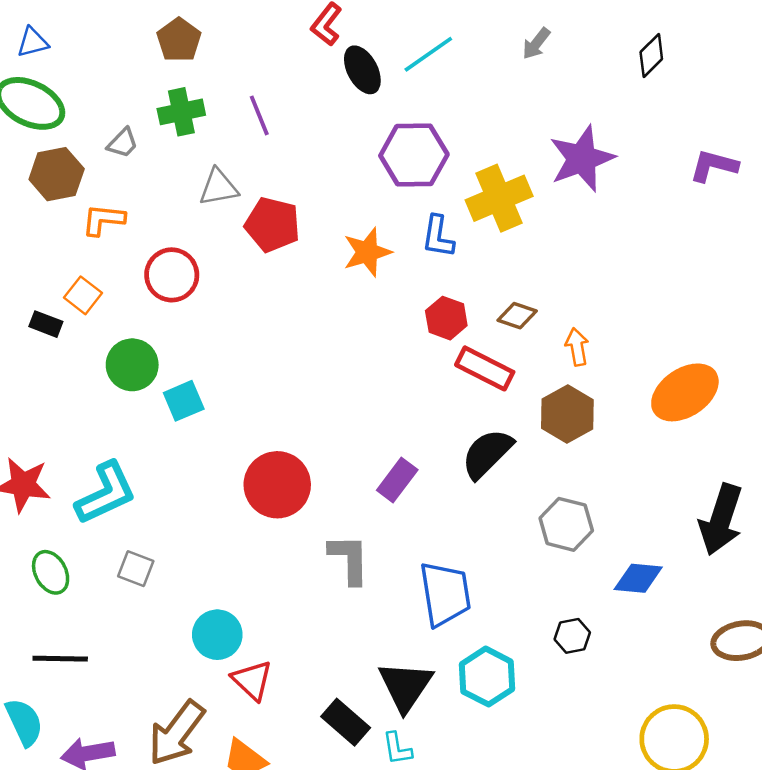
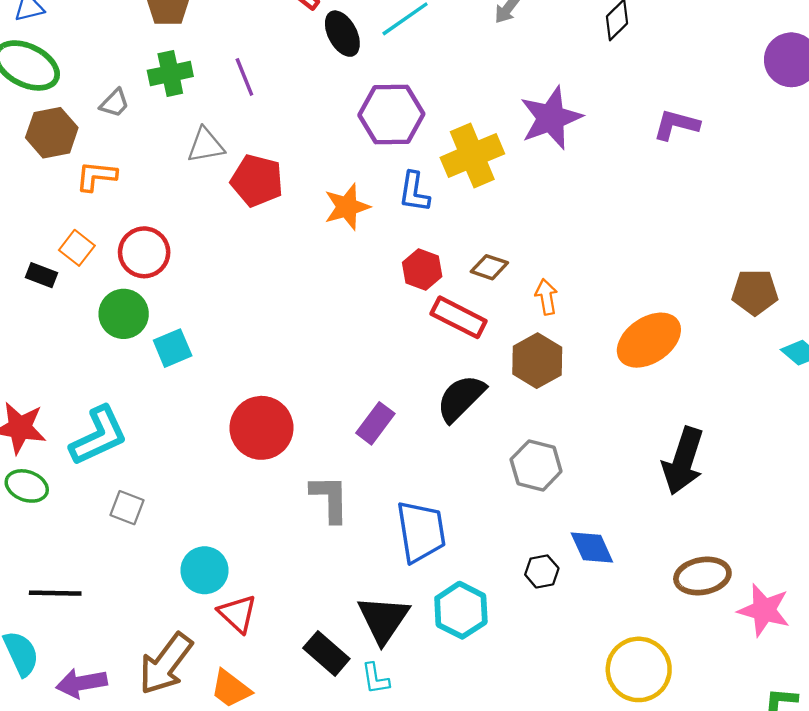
red circle: (172, 275) -> (144, 252), moved
green ellipse: (51, 572) -> (27, 486), moved, turned -42
blue diamond: (638, 578) -> (592, 547), moved, turned 60

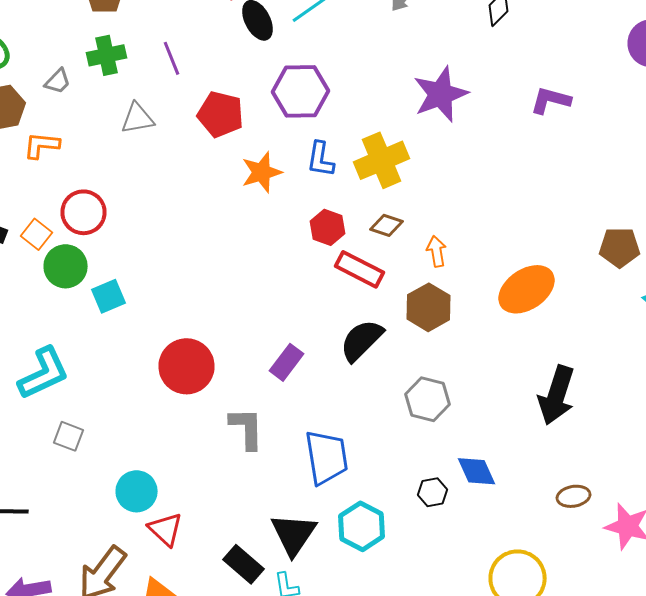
yellow cross: (472, 156) -> (382, 160), moved
red pentagon: (257, 181) -> (220, 114), moved
orange square: (77, 248) -> (36, 234), moved
brown ellipse: (702, 576) -> (574, 496), size x0.7

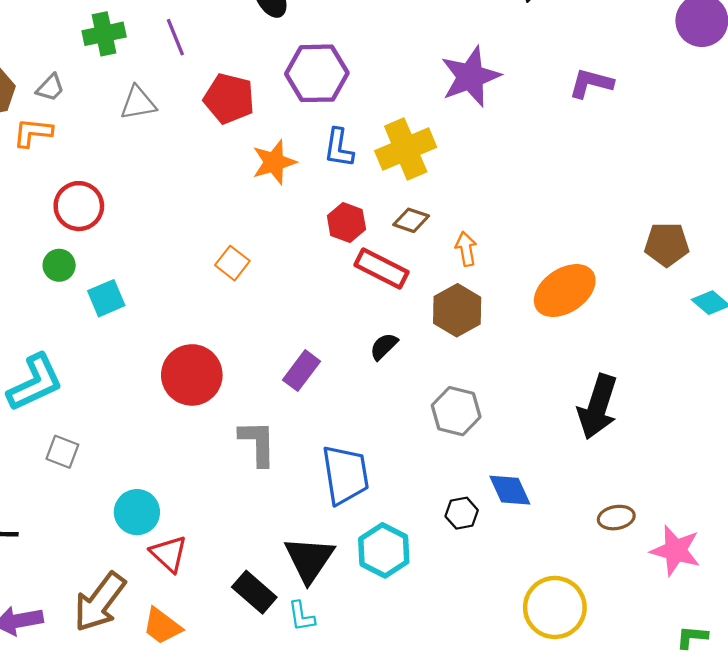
gray trapezoid: (58, 81) -> (50, 88), moved
orange square: (36, 234) -> (232, 263), moved
green circle: (66, 266) -> (59, 265), size x0.7
black semicircle: (362, 340) -> (384, 346), size x0.6

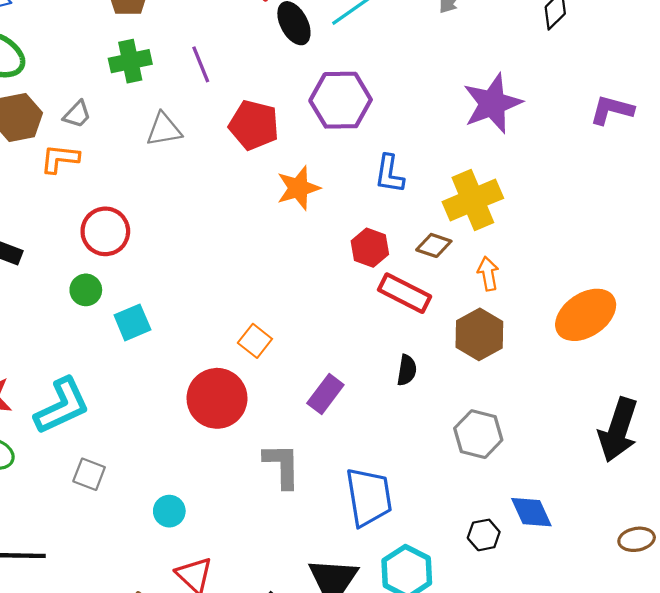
blue L-shape: (339, 148) -> (389, 174), moved
yellow cross: (406, 149) -> (473, 200), moved
orange square: (232, 263) -> (255, 341), moved
black semicircle: (384, 346) -> (407, 370), turned 144
cyan circle: (137, 512) -> (169, 511), moved, size x0.7

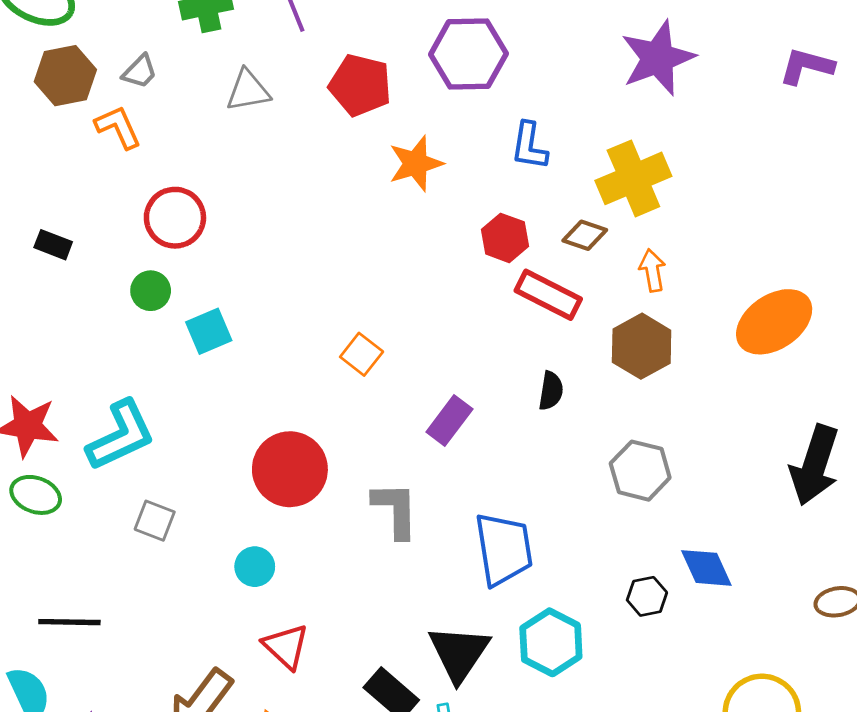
orange L-shape: (60, 159) -> (118, 127), turned 60
red circle: (217, 398) -> (290, 469), moved

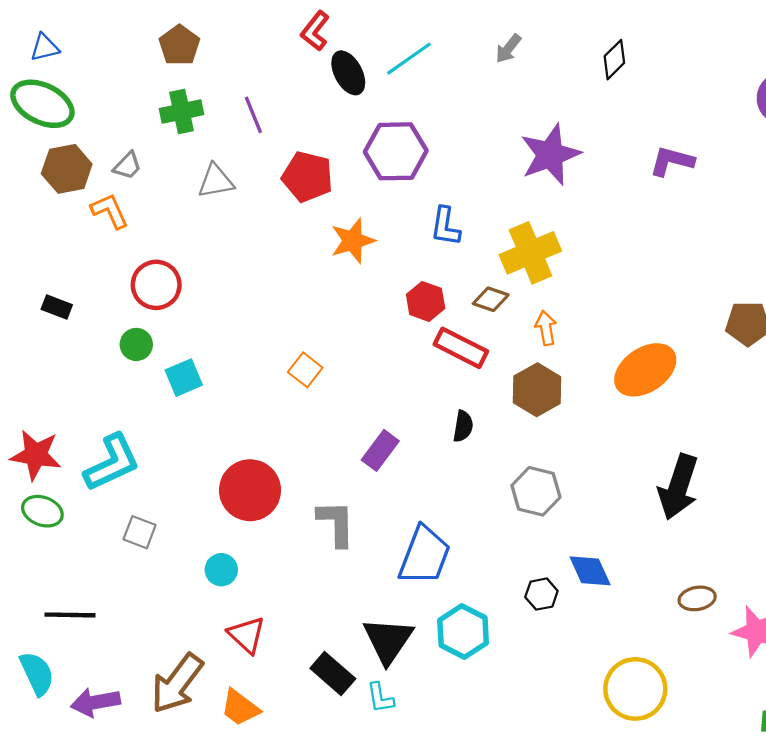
orange square: (362, 354) -> (305, 370), moved
blue trapezoid: (504, 549) -> (424, 555), turned 30

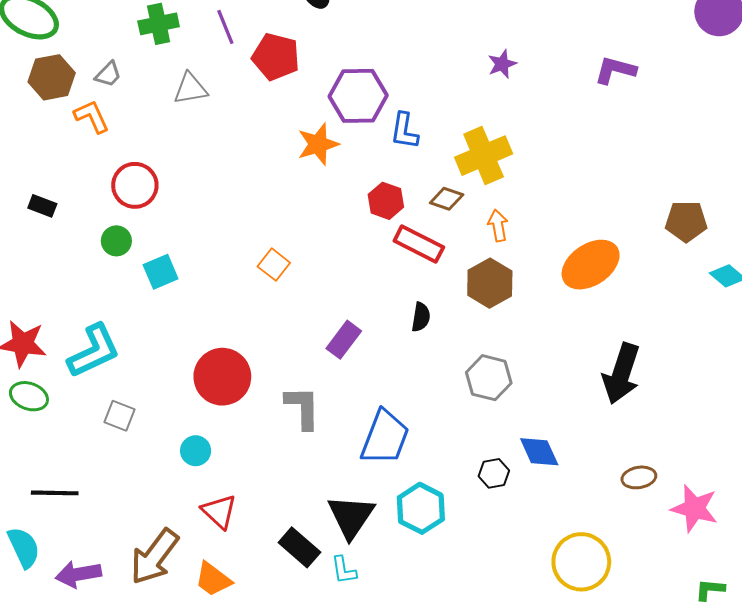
purple hexagon: (396, 151) -> (358, 96), moved
purple star: (550, 155) -> (502, 64), size x0.5
red pentagon: (307, 177) -> (276, 57), moved

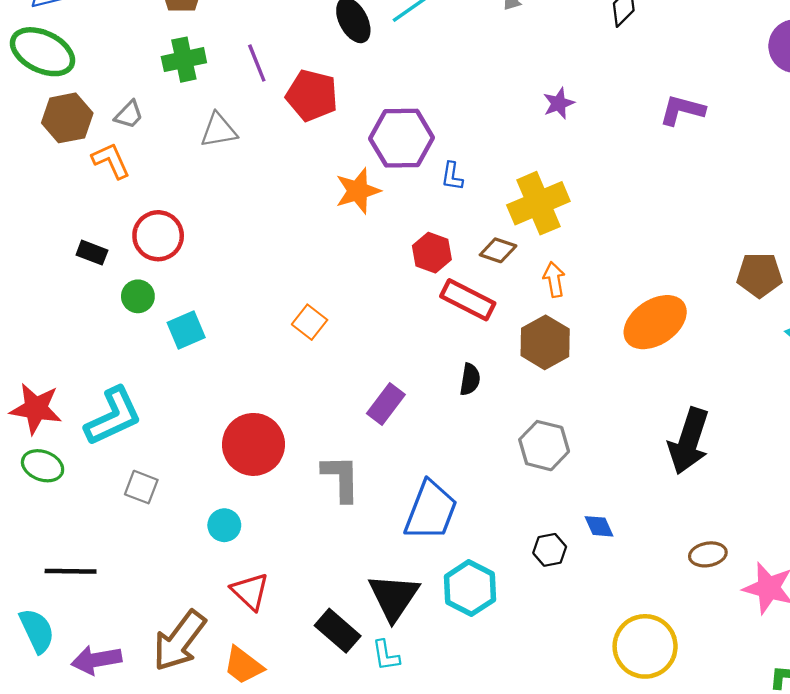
blue L-shape: (404, 131) -> (452, 176), size x0.7
black rectangle: (42, 206) -> (92, 253), moved
blue diamond: (539, 452) -> (599, 526), size x0.7

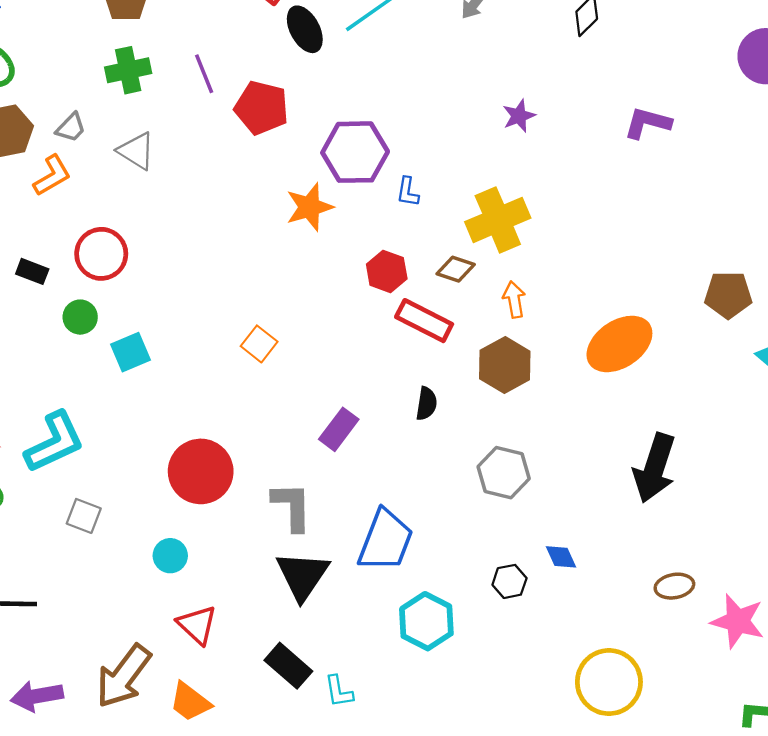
gray triangle: (219, 130) -> (136, 151), moved, turned 42
orange L-shape: (111, 161) -> (52, 175), turned 84
black triangle: (394, 597) -> (302, 576), moved

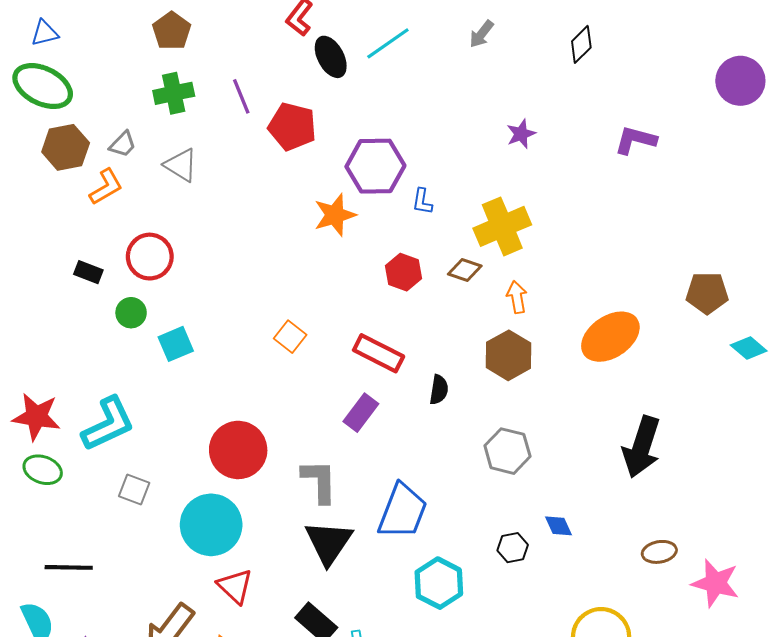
red rectangle: (424, 321) -> (379, 353), moved
cyan circle: (170, 556) -> (211, 525), size x2.0

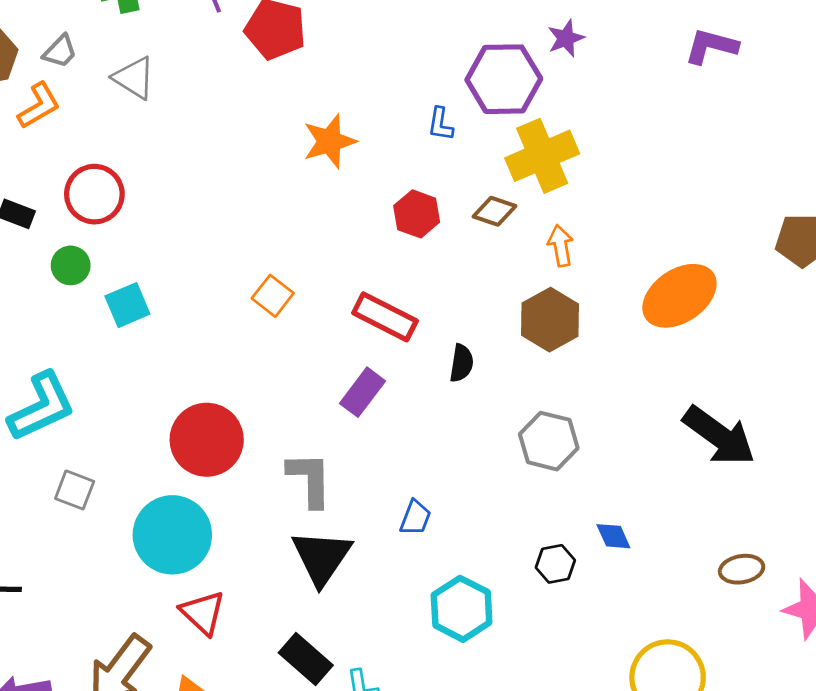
purple hexagon: (375, 166) -> (504, 79), moved
black arrow: (642, 447) -> (719, 436), turned -72
blue trapezoid: (402, 511) -> (415, 518), size x0.5

